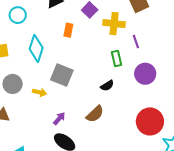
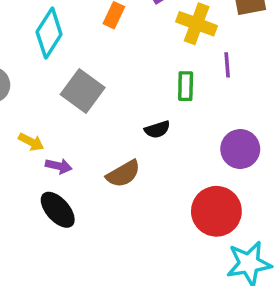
purple circle: (145, 74) -> (240, 149), moved
yellow arrow: (39, 92) -> (31, 142), moved
purple arrow: (59, 118) -> (59, 166), turned 48

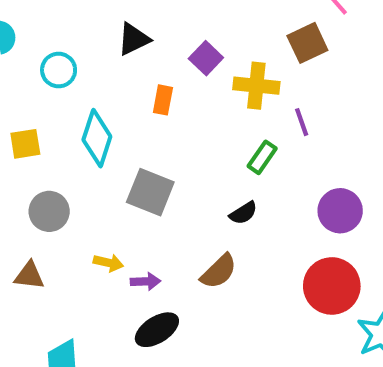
green rectangle: (186, 86) -> (262, 157), turned 48
black ellipse: (58, 210) -> (157, 330), turned -66

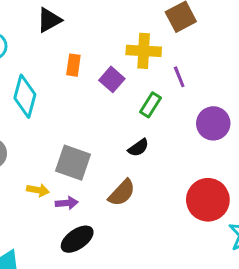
purple square: (206, 58) -> (112, 79), moved
gray square: (150, 192) -> (73, 163), moved
purple circle: (340, 211) -> (213, 123), moved

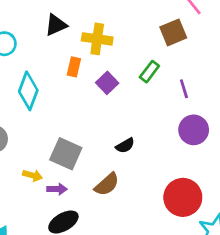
yellow cross: (144, 51) -> (97, 39), moved
purple line: (179, 77) -> (184, 89), moved
green rectangle: (151, 105) -> (149, 72), moved

